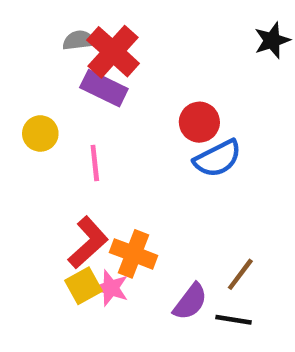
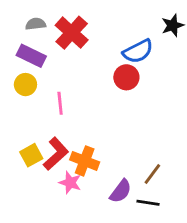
gray semicircle: (79, 40) -> (36, 24), moved
purple rectangle: (104, 88) -> (31, 56), moved
blue semicircle: (218, 158) -> (138, 51), moved
yellow square: (83, 286) -> (31, 155), moved

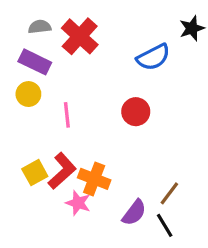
red circle: (126, 77) -> (136, 112), moved
black line: (148, 203) -> (165, 225), turned 50

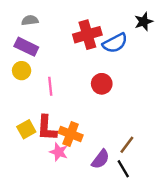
red cross: (80, 36) -> (87, 35), moved, turned 32
red L-shape: (62, 171) -> (47, 128), turned 136

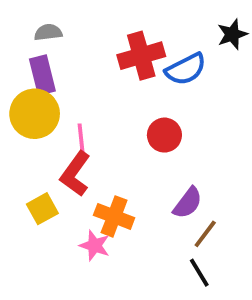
purple rectangle: (26, 47) -> (42, 75), turned 50
yellow circle: (22, 71) -> (35, 114), size x1.6
red L-shape: (47, 128) -> (75, 174), moved, turned 32
purple semicircle: (101, 159) -> (188, 203), moved

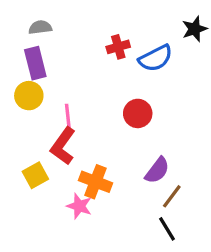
red cross: (141, 56) -> (118, 47), size x0.6
yellow circle: (35, 114) -> (29, 96), size x0.7

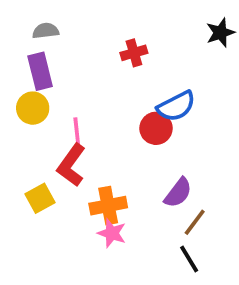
blue semicircle: (156, 58) -> (176, 106), moved
orange cross: (95, 182) -> (108, 206), turned -32
pink star: (79, 206) -> (112, 233), moved

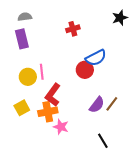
yellow circle: (33, 108) -> (28, 77), moved
red L-shape: (71, 165) -> (53, 95), moved
orange cross: (108, 206) -> (48, 112), moved
brown line: (195, 222) -> (112, 104), moved

